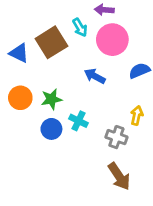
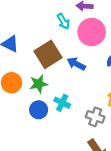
brown square: (51, 42) -> (48, 54), moved

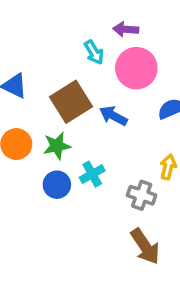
cyan cross: (62, 103) -> (92, 174), turned 35

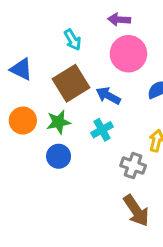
cyan arrow: (94, 52) -> (73, 40), moved
cyan cross: (92, 174) -> (102, 130), moved

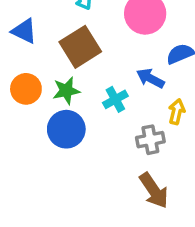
blue arrow: (108, 96) -> (150, 78), moved
blue circle: (59, 156) -> (66, 129), size x1.4
gray cross: (133, 166) -> (150, 140), turned -30

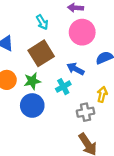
blue arrow: (150, 78) -> (76, 69), moved

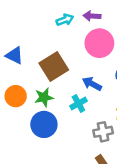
cyan arrow: (42, 22) -> (65, 20), moved, turned -80

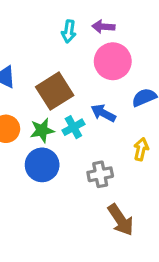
cyan arrow: (65, 20) -> (69, 31), turned 119
cyan cross: (78, 104) -> (73, 127), moved
gray cross: (103, 132) -> (100, 174), moved

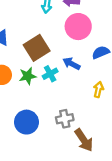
blue circle: (42, 165) -> (26, 122), moved
gray cross: (100, 174) -> (65, 119), moved

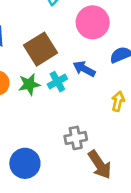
blue circle: (26, 122) -> (25, 163), moved

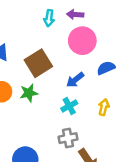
blue arrow: (84, 69) -> (75, 80), turned -66
cyan cross: (57, 82) -> (69, 106), moved

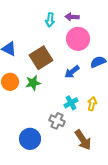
cyan cross: (69, 106) -> (71, 103), moved
yellow arrow: (104, 107) -> (92, 104), moved
gray cross: (68, 138) -> (57, 121), moved, turned 35

